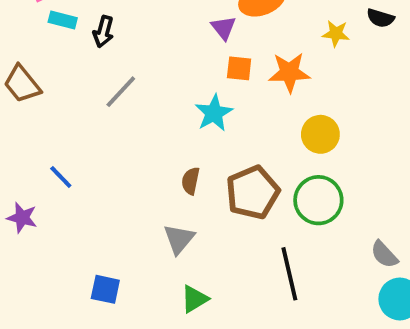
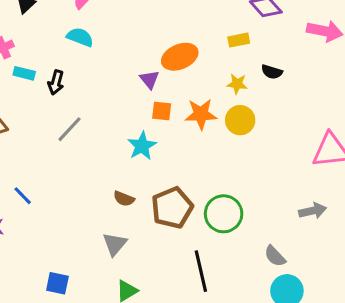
yellow circle: (320, 134) -> (240, 120), moved
brown semicircle: (191, 181) -> (124, 199), turned -80

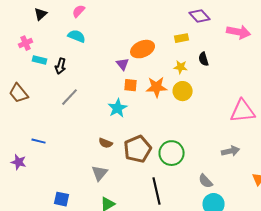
black semicircle: (272, 72) -> (204, 59), turned 56
blue line: (23, 196) -> (39, 141), turned -32

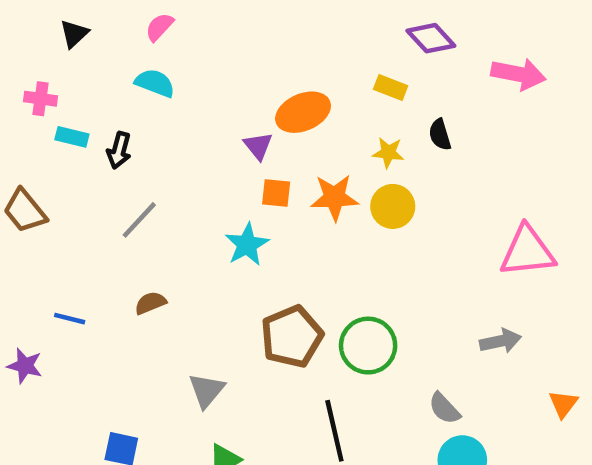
yellow rectangle: (182, 38) -> (391, 88), turned 32
pink cross: (26, 43) -> (40, 99), turned 32
brown semicircle: (106, 143) -> (150, 303), moved, turned 136

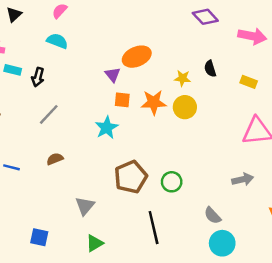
yellow rectangle: (391, 88) -> (249, 82), moved
green circle: (368, 346) -> (172, 182), size x0.7

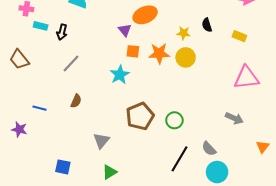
brown semicircle: (55, 159) -> (76, 101), turned 136
gray arrow: (243, 179) -> (234, 118), turned 36
black line: (154, 228) -> (180, 159), moved, turned 44

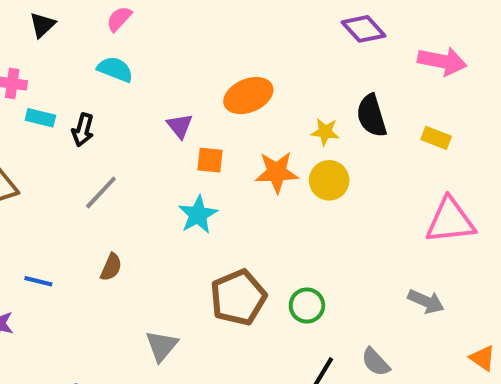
black semicircle: (207, 25) -> (372, 116), size x1.5
purple triangle: (125, 30) -> (180, 126), moved
orange square: (133, 51) -> (210, 160), moved
orange triangle: (263, 147) -> (483, 358), turned -32

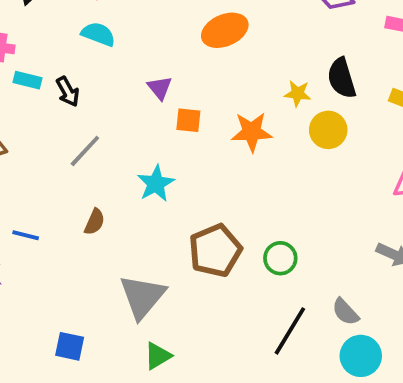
orange ellipse: (248, 96) -> (225, 30), moved
black arrow: (83, 130) -> (68, 92), turned -44
yellow circle: (329, 180) -> (328, 130), moved
cyan star: (198, 215) -> (156, 184), moved
gray triangle: (162, 346) -> (142, 297), size x1.5

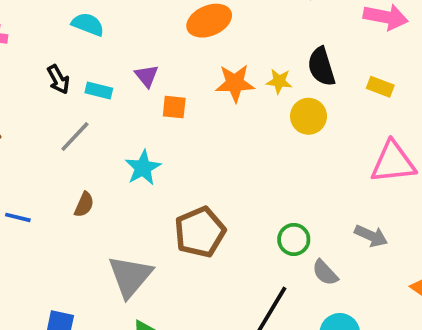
cyan rectangle: (27, 80) -> (99, 91), moved
orange star: (252, 132) -> (235, 83), moved
green circle: (280, 258) -> (294, 239), moved
gray semicircle: (345, 312) -> (325, 273), moved

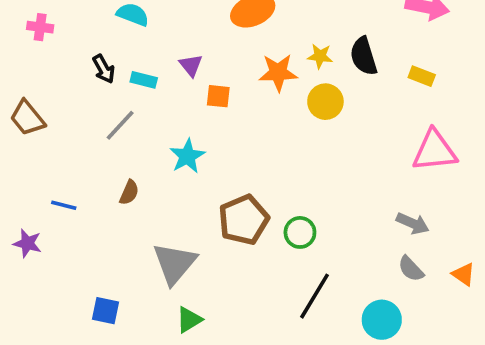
yellow star: (279, 81) -> (320, 56), moved
yellow circle: (308, 116) -> (325, 102), moved
green circle: (294, 239) -> (300, 232), moved
gray semicircle: (325, 273) -> (411, 269), moved

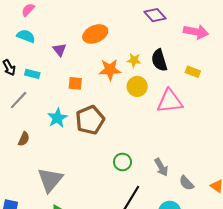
purple triangle: (191, 65) -> (60, 50), moved
pink triangle: (434, 151) -> (170, 101), moved
brown pentagon: (244, 220) -> (90, 120), moved
gray arrow: (413, 223) -> (161, 167), moved, turned 36

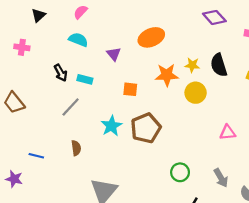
pink triangle: (170, 101) -> (228, 133), moved, size x0.6
brown semicircle: (24, 139) -> (76, 148), turned -32

